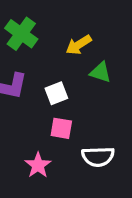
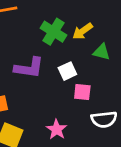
green cross: (21, 34) -> (54, 32), moved
pink square: (61, 128) -> (82, 92), moved

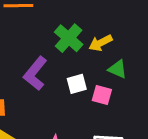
purple L-shape: (29, 68) -> (35, 73), turned 112
pink square: (82, 92) -> (102, 95), moved

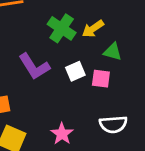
purple L-shape: (35, 73) -> (34, 67), turned -64

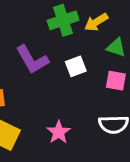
green cross: (62, 28) -> (63, 20), turned 36
pink square: (101, 79) -> (116, 81), moved

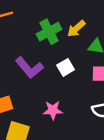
pink star: (59, 132) -> (53, 110), moved, turned -30

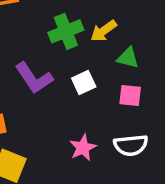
pink star: (53, 110) -> (83, 148), moved, turned -30

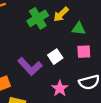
purple L-shape: (34, 78) -> (30, 66), moved
white square: (84, 82) -> (55, 57), moved

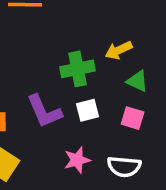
green cross: (38, 18) -> (77, 69), moved

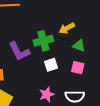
purple L-shape: (44, 111) -> (19, 51), moved

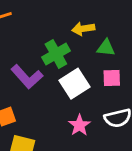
yellow arrow: (67, 28) -> (83, 29), turned 35
white square: (51, 65) -> (75, 84), size x1.5

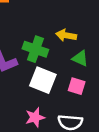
green cross: (56, 54) -> (35, 49), turned 30
white square: (75, 84) -> (43, 80), turned 36

